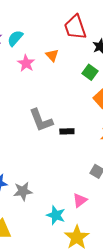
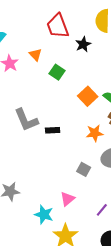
green square: (90, 72) -> (57, 72), moved

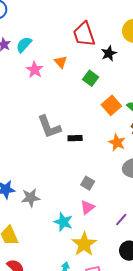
green square: (57, 72) -> (91, 78), moved
orange star: (95, 133) -> (117, 142), turned 30
gray square: (84, 169) -> (88, 183), moved

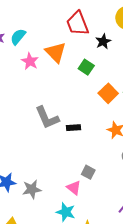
orange triangle: (61, 62) -> (56, 52), size x1.6
pink triangle: (87, 207) -> (74, 188), moved, turned -42

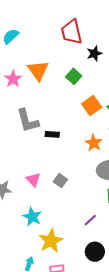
orange triangle: (56, 52) -> (38, 71), moved
pink star: (30, 61) -> (13, 79), moved
pink triangle: (74, 188) -> (33, 180), moved

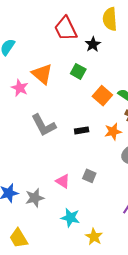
black rectangle: (52, 134) -> (82, 130), moved
orange star: (94, 143) -> (113, 132), turned -30
yellow star: (51, 241) -> (94, 237), size x0.7

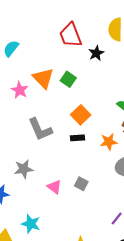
green square: (78, 71) -> (68, 79), moved
orange square: (102, 96) -> (81, 115), moved
gray star: (35, 198) -> (24, 169), moved
cyan star: (70, 218) -> (31, 224), moved

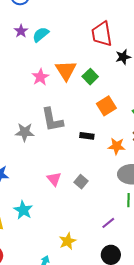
orange square: (81, 115) -> (106, 106), moved
gray star: (24, 169) -> (25, 132), moved

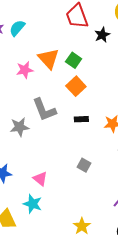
pink star: (40, 77) -> (25, 70), turned 30
orange square: (106, 106) -> (76, 86), moved
pink triangle: (54, 179) -> (40, 179), moved

